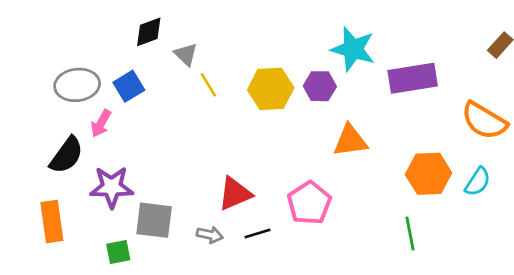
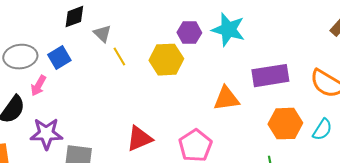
purple rectangle: (413, 78) -> (270, 76), moved
purple hexagon: (320, 86) -> (189, 33), moved

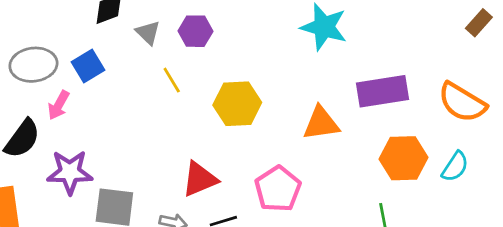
purple hexagon: (189, 33) -> (195, 31), moved
yellow line: (119, 57) -> (172, 80), moved
yellow hexagon: (166, 60) -> (237, 104), moved

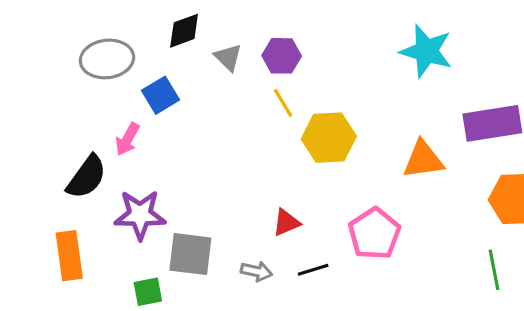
gray ellipse: (33, 65) -> (107, 59), moved
yellow line: (172, 80) -> (283, 103), moved
red triangle: (200, 179) -> (286, 223), size x0.7

